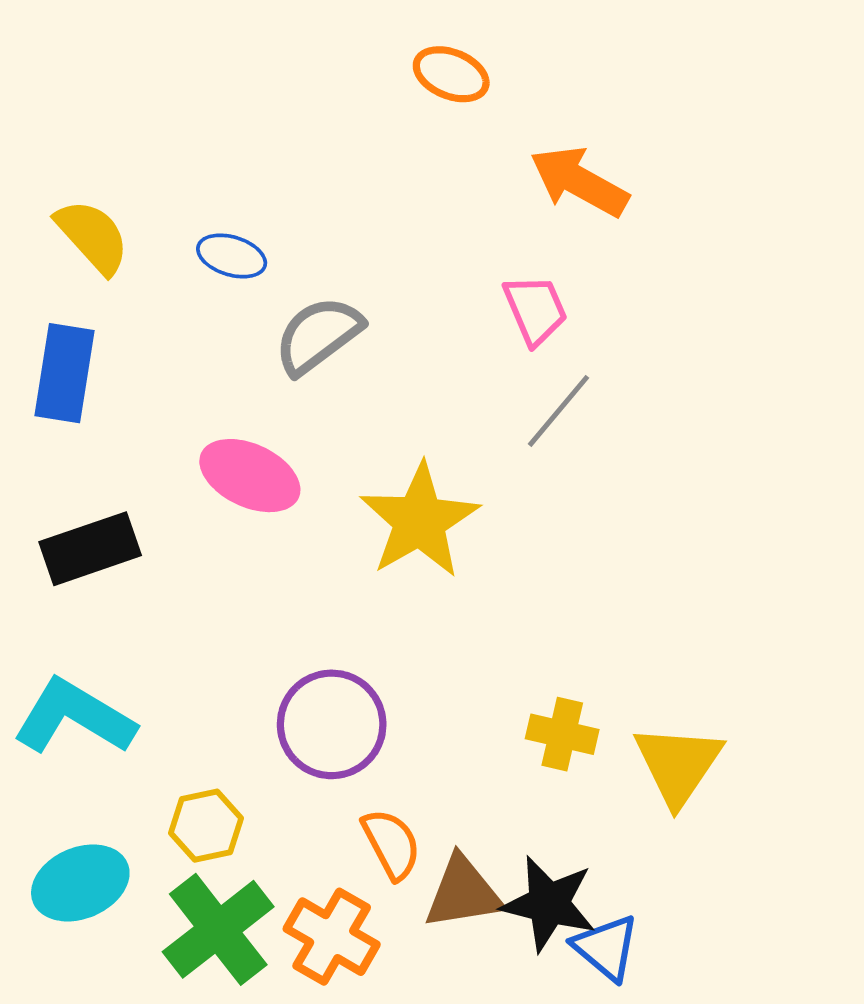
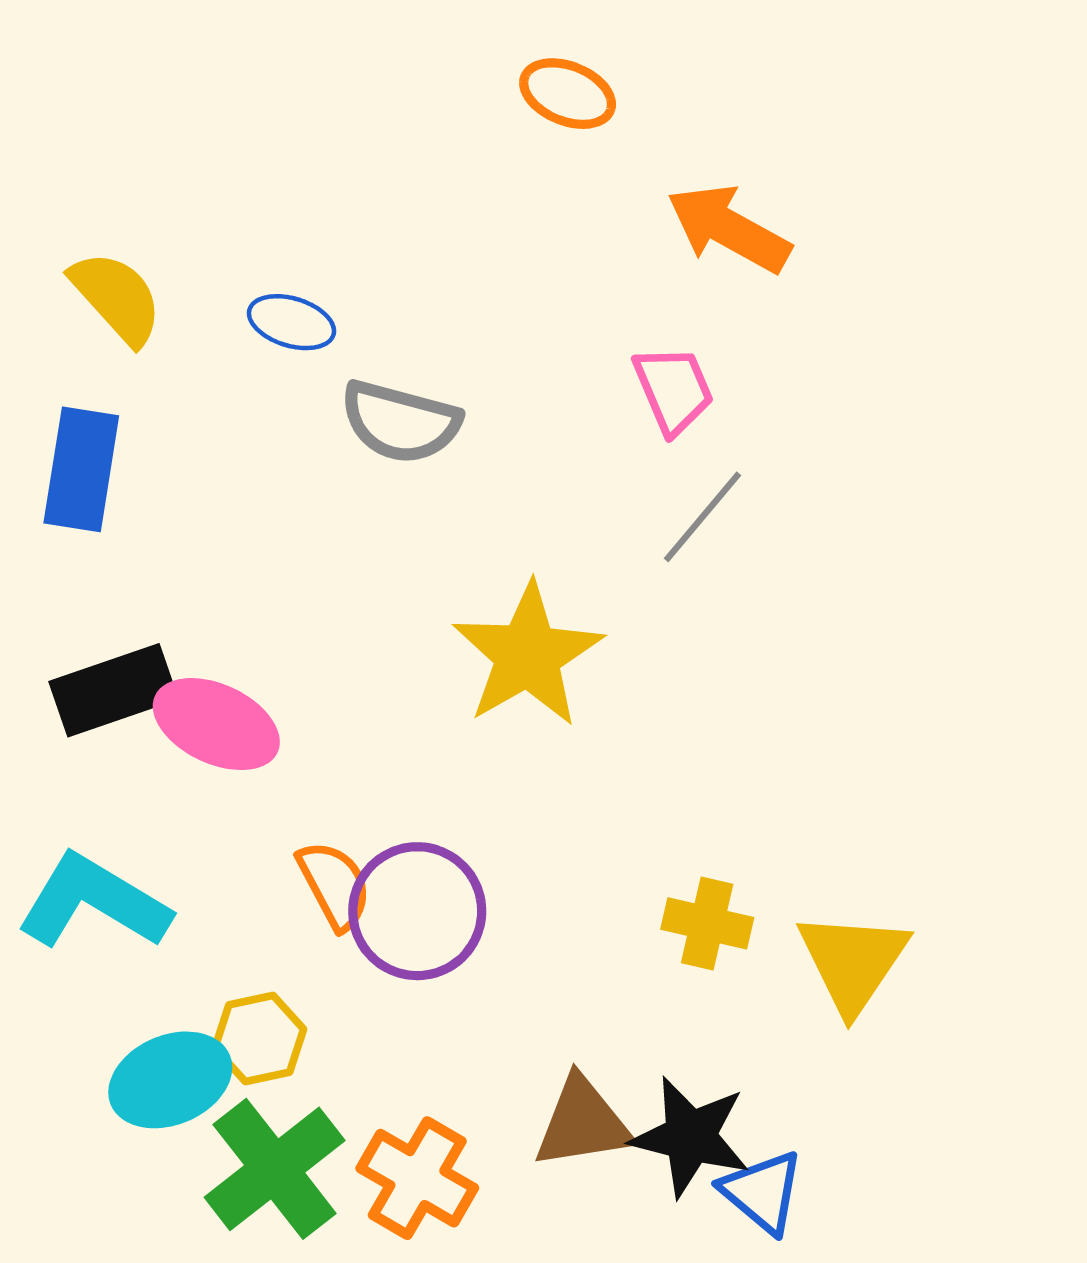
gray semicircle: (318, 335) -> (400, 422), turned -128
pink ellipse: (250, 476) -> (216, 724), moved
orange semicircle: (391, 844) -> (334, 885), moved
cyan ellipse: (80, 883) -> (170, 1080), moved

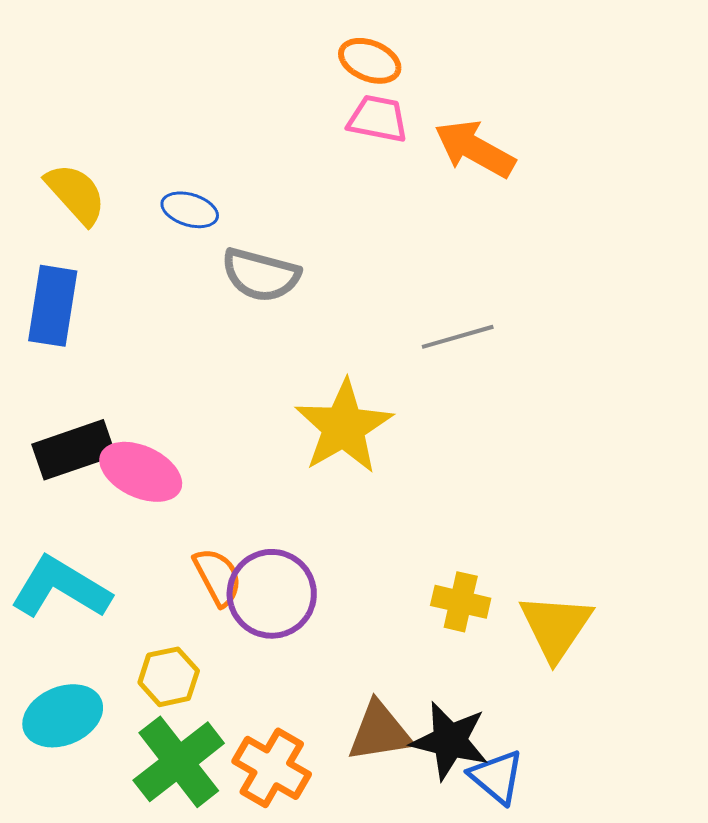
pink trapezoid: (673, 390) -> (378, 119), moved, turned -56
gray line: (703, 517) -> (458, 337), turned 34
cyan ellipse: (170, 1080) -> (63, 716), moved

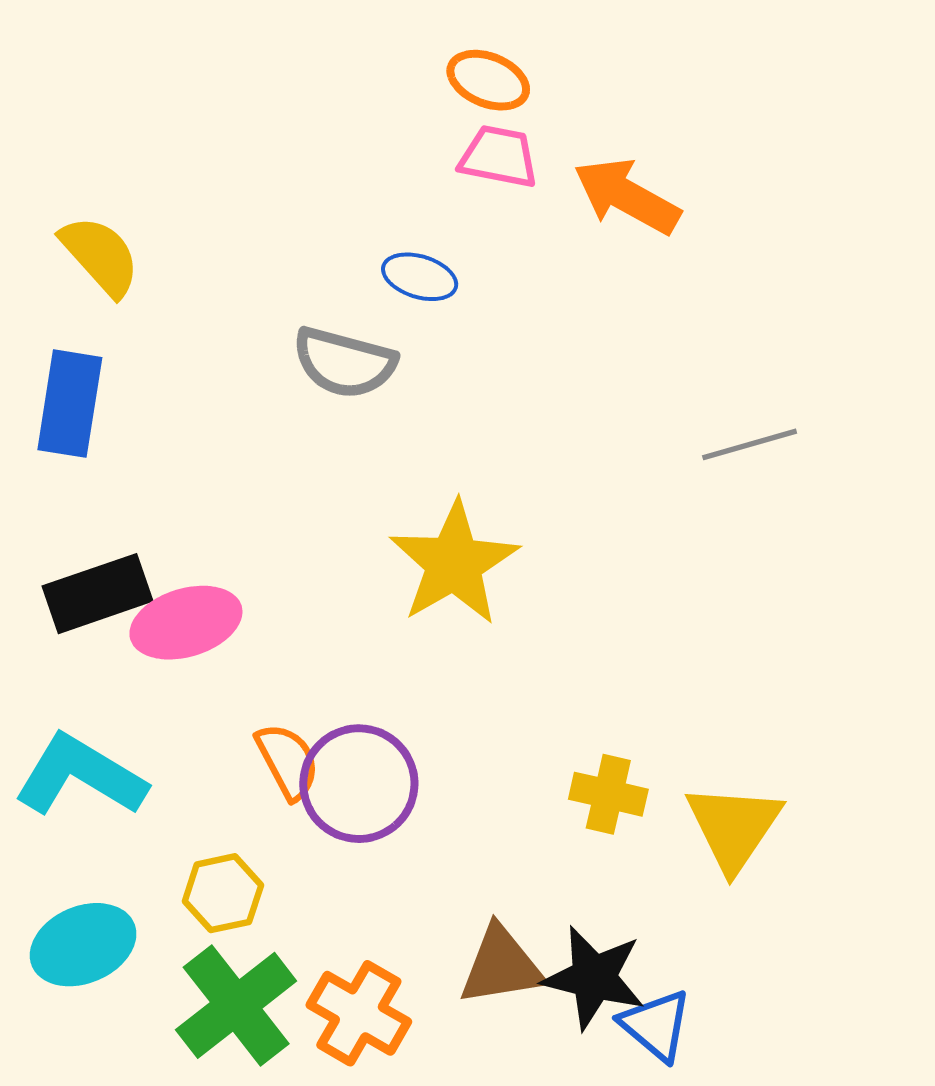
blue ellipse: (190, 210) -> (420, 277), moved
gray line: (458, 337) -> (750, 444), moved
pink ellipse: (141, 472) -> (186, 623), turned -42

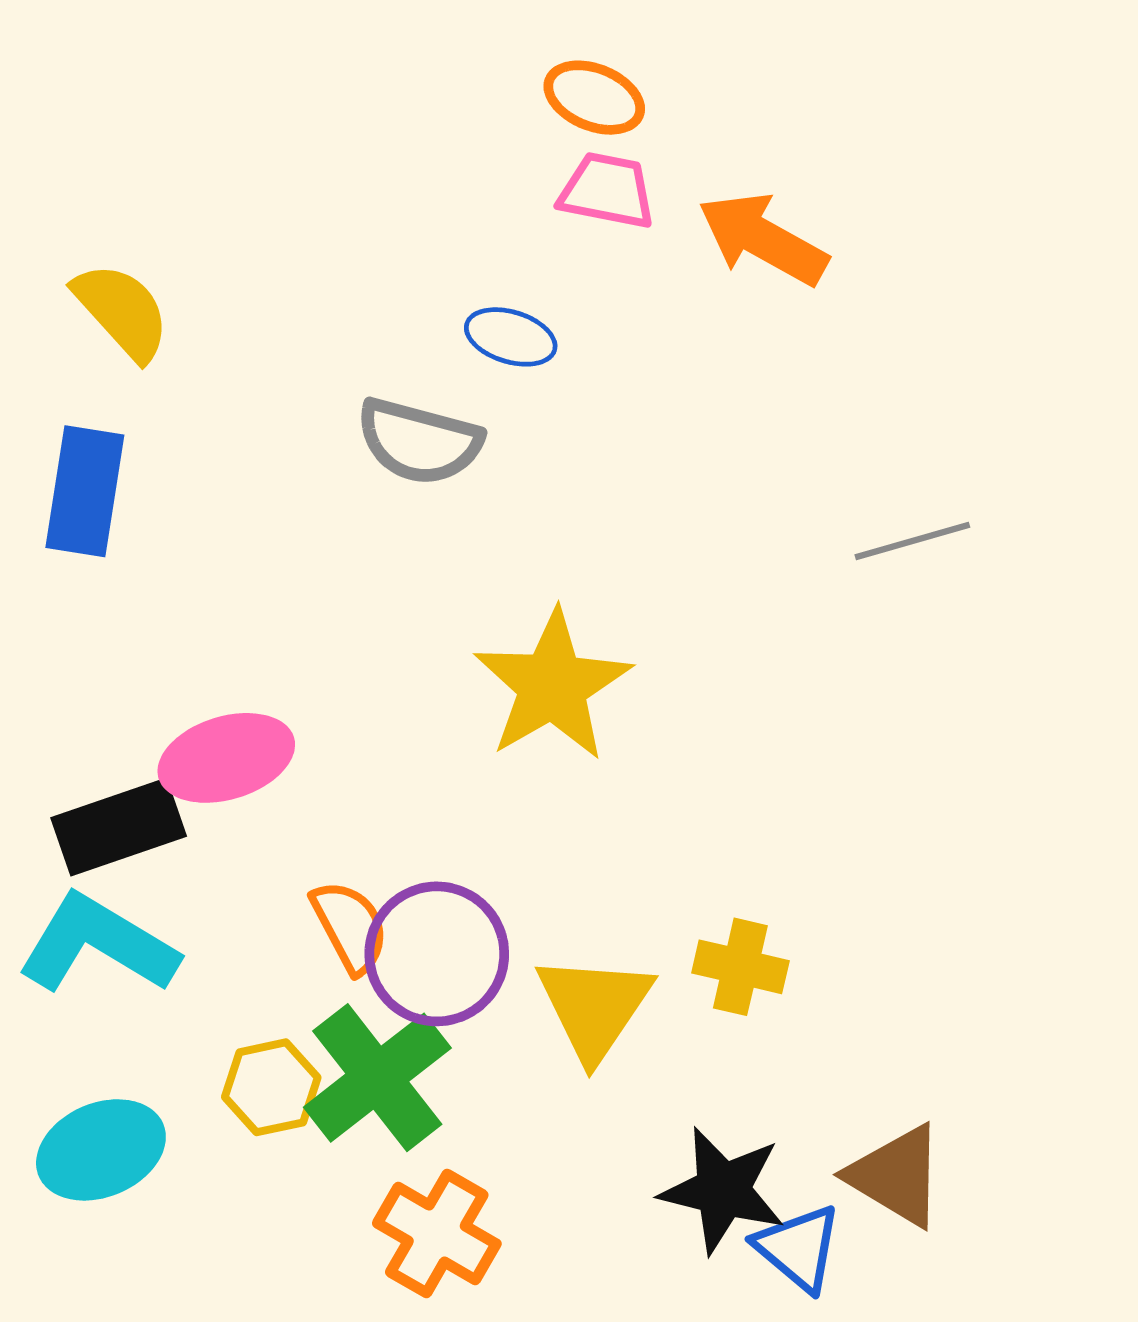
black rectangle: (98, 594) -> (119, 827), moved
yellow triangle: (734, 827) -> (594, 1007), moved
brown triangle: (501, 966) -> (896, 1176), moved, turned 40
green cross: (236, 1005) -> (377, 1078), moved

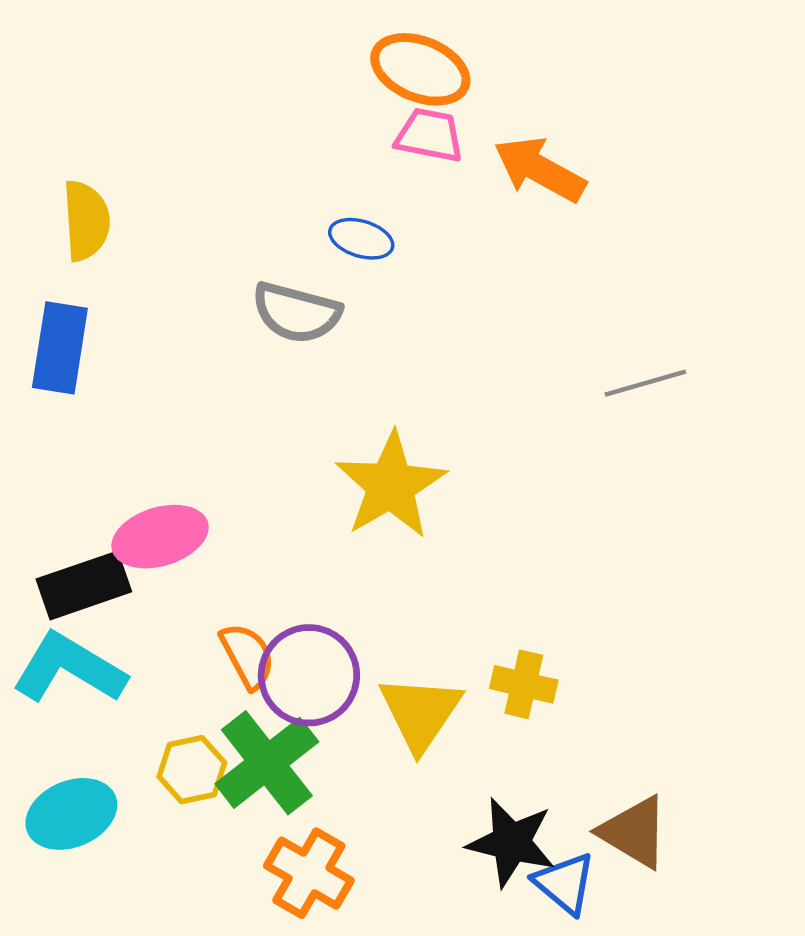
orange ellipse: (594, 98) -> (420, 69), size x1.4
yellow semicircle: (122, 311) -> (86, 221), turned 38

